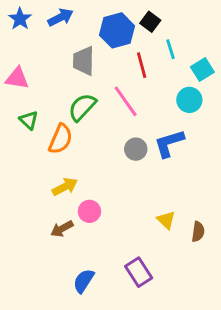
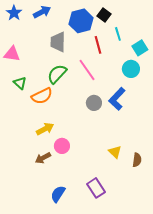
orange semicircle: (60, 139) -> (42, 96), turned 40
blue L-shape: (169, 143) -> (117, 99), turned -30

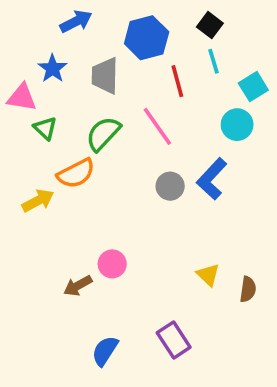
blue star: (14, 13) -> (52, 69), moved
black square: (104, 15) -> (210, 25), moved
green triangle: (20, 83) -> (45, 128), moved
yellow arrow: (45, 129) -> (38, 201), moved

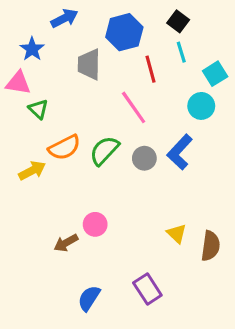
blue star: (52, 69) -> (32, 49), moved
green semicircle: (103, 134) -> (104, 151), moved
brown semicircle: (248, 289) -> (210, 246), size x1.4

